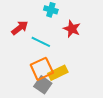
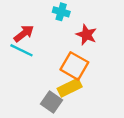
cyan line: (41, 42) -> (21, 50), moved
orange square: (42, 69) -> (74, 66), moved, turned -35

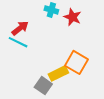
red star: (86, 35) -> (72, 17), moved
orange square: (74, 66) -> (77, 62), moved

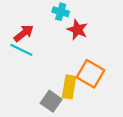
red star: (72, 17) -> (77, 30), moved
yellow rectangle: (58, 73) -> (69, 87), turned -54

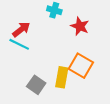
red star: (77, 30) -> (80, 26), moved
gray square: (51, 101) -> (36, 85), moved

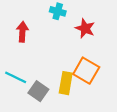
red arrow: (21, 29) -> (22, 32), turned -48
cyan line: (19, 44) -> (16, 77), moved

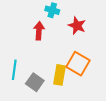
red arrow: (22, 32) -> (39, 31), moved
cyan line: (16, 77) -> (14, 70), turned 72

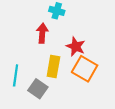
red star: (77, 26) -> (76, 46), moved
yellow rectangle: (59, 75) -> (53, 67), moved

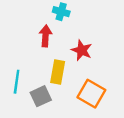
orange square: (85, 69) -> (91, 94), moved
gray square: (38, 89) -> (41, 96), turned 30

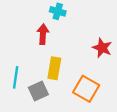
red star: (82, 50) -> (102, 48), moved

